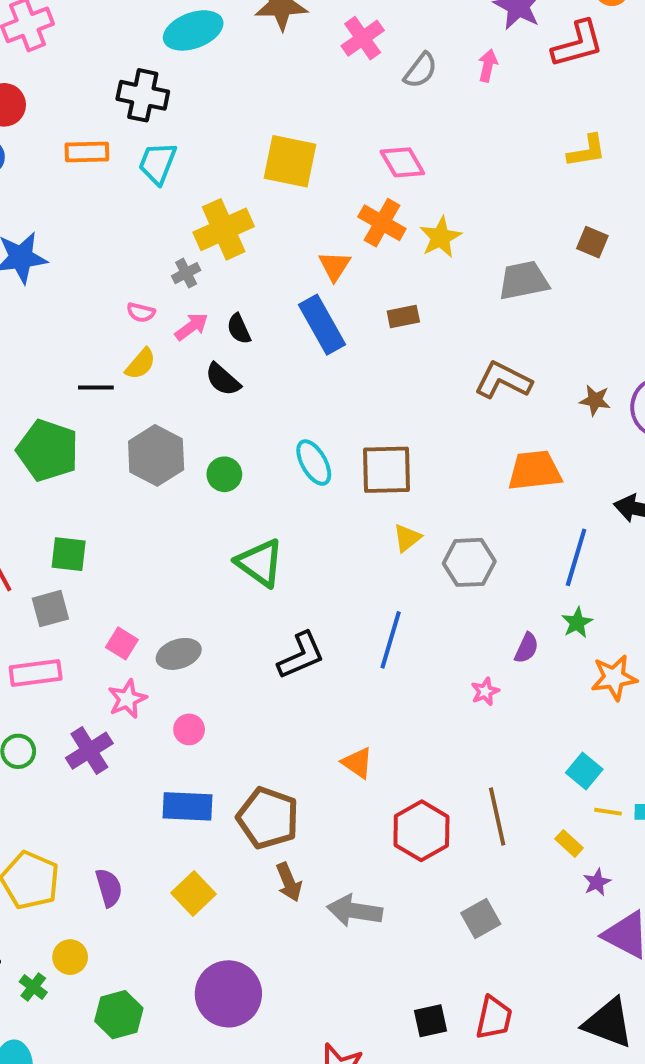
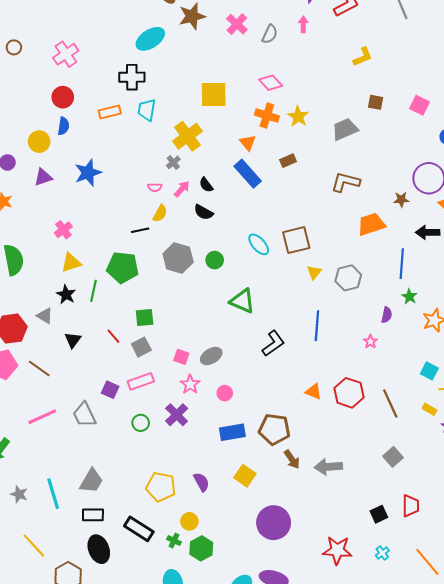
brown star: (595, 400) -> (401, 199), moved
red hexagon: (421, 831) -> (349, 393), moved
green hexagon: (119, 1015) -> (201, 548), moved

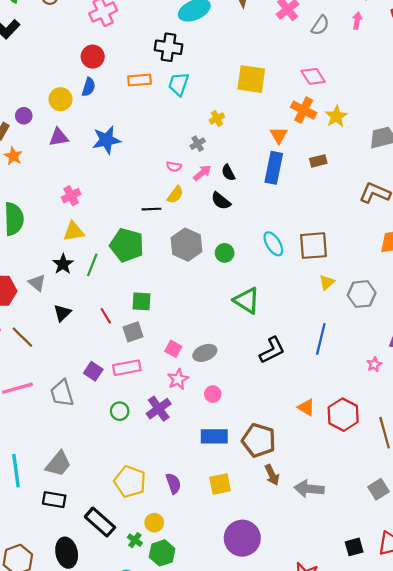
yellow cross: (187, 136) -> (217, 118), size x0.5
blue rectangle: (248, 174) -> (274, 168), turned 44
yellow square: (245, 476) -> (220, 484), turned 35
black ellipse: (99, 549) -> (67, 553), moved

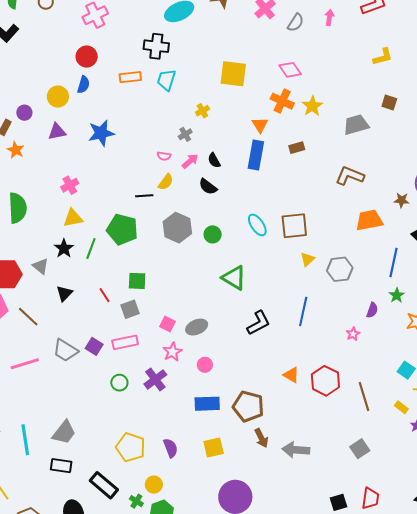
gray trapezoid: (62, 393) -> (65, 350), moved, turned -40

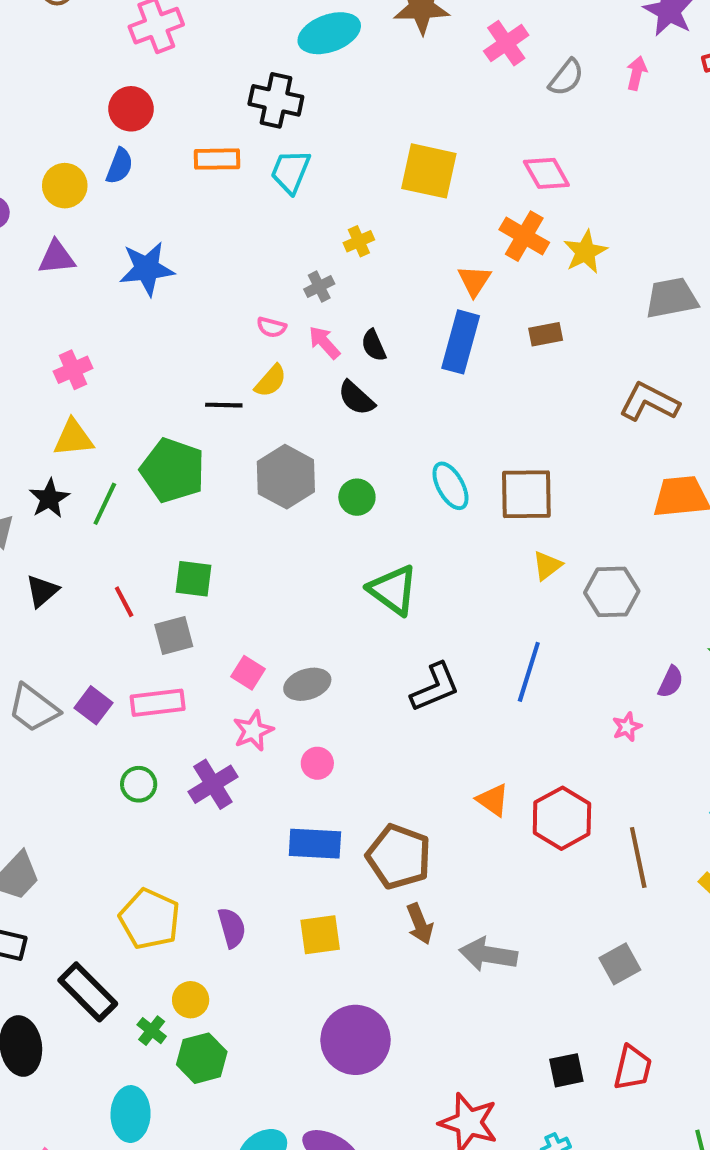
pink arrow: (190, 161) -> (324, 343), turned -96

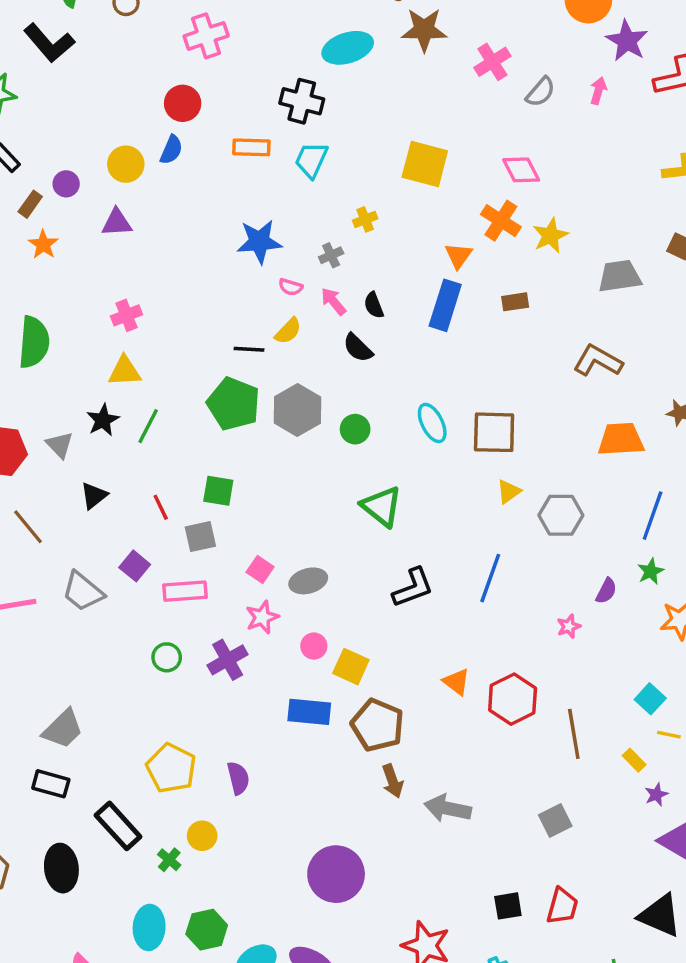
blue star: (147, 269) -> (259, 242), moved
green pentagon: (173, 470) -> (234, 404), moved
purple square: (93, 705) -> (135, 566), moved
yellow square: (320, 935) -> (351, 667), moved, turned 30
green hexagon: (202, 1058) -> (207, 930), moved

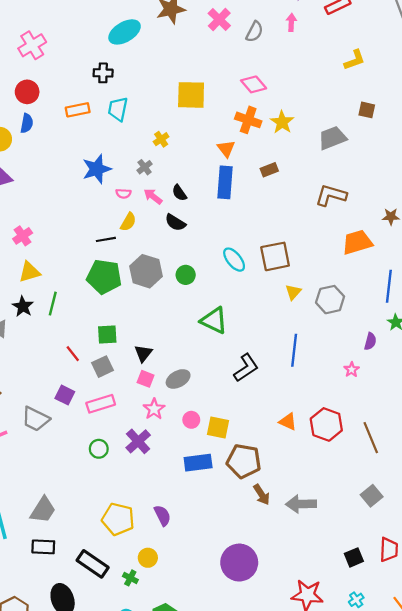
black cross: (302, 101) -> (103, 73), size x0.7
black triangle: (94, 496) -> (143, 353), moved

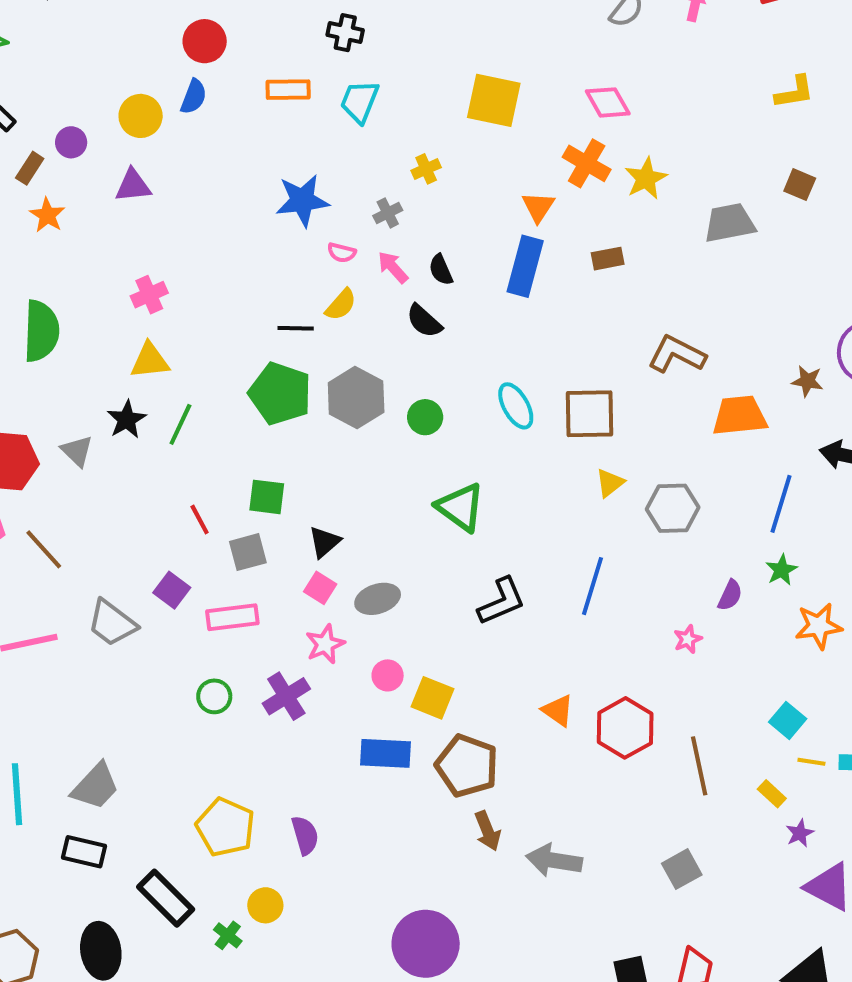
brown L-shape: (331, 195) -> (677, 354), moved

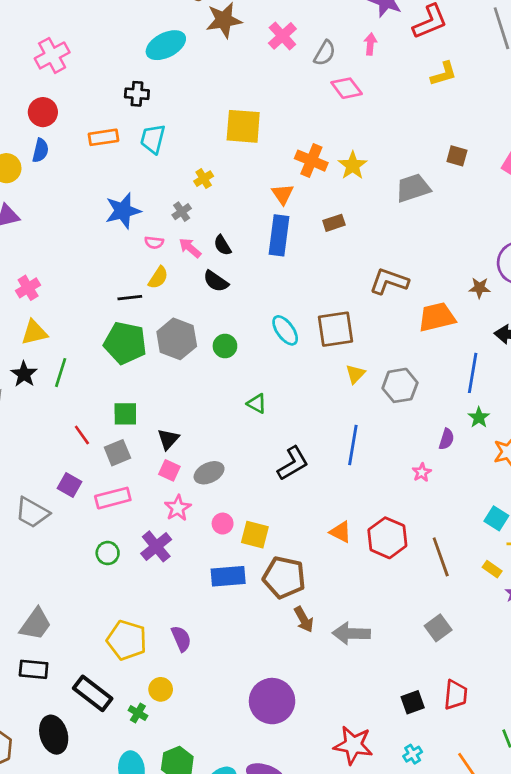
yellow L-shape: (795, 92) -> (444, 74), moved
pink diamond: (608, 102) -> (347, 88), moved
green triangle: (460, 507) -> (257, 404), size x0.6

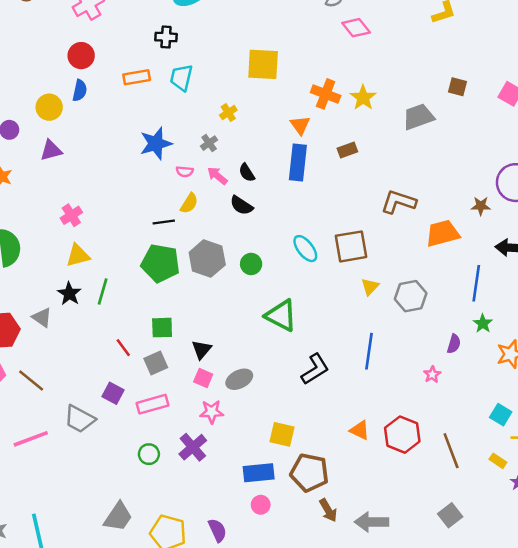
green triangle: (257, 404) -> (281, 315), size x1.8
pink star: (178, 508) -> (212, 412), turned 30
pink circle: (223, 524) -> (261, 505), moved
gray trapezoid: (35, 624) -> (118, 517), moved

